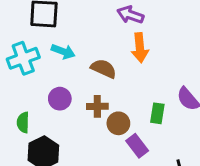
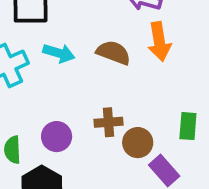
brown semicircle: (104, 69) -> (113, 53), moved
purple circle: (60, 99) -> (57, 137), moved

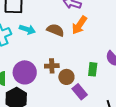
orange arrow: (159, 42) -> (79, 25), turned 42
purple circle: (57, 137) -> (25, 72), size x1.5

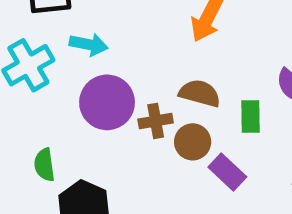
brown semicircle: (55, 30) -> (200, 93), moved
purple circle: (25, 72) -> (107, 102), moved

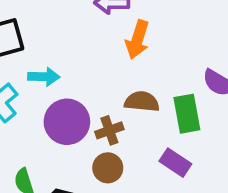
green rectangle: (251, 117) -> (187, 114), size x1.4
brown circle: (193, 142) -> (108, 168), moved

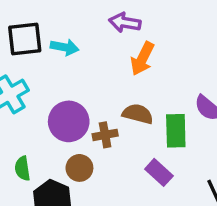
cyan arrow: (44, 77) -> (65, 47), moved
brown circle: (108, 168) -> (79, 168), moved

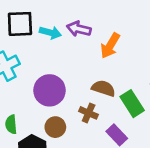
purple arrow: (125, 23) -> (79, 29), moved
green rectangle: (176, 131) -> (132, 104), turned -35
brown cross: (105, 135) -> (89, 113), moved, turned 30

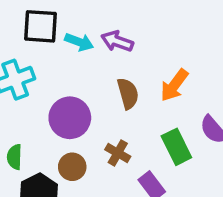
orange arrow: (110, 46) -> (174, 85), moved
brown semicircle: (103, 88) -> (128, 94), moved, turned 50

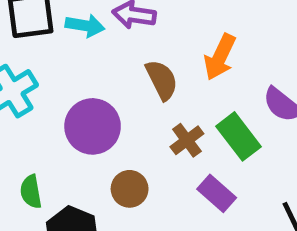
brown cross: (118, 153) -> (187, 140), moved, turned 35
brown circle: (72, 167) -> (130, 189), moved

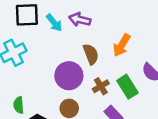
cyan arrow: (85, 26) -> (54, 23), turned 36
purple circle: (93, 126) -> (69, 76), moved

